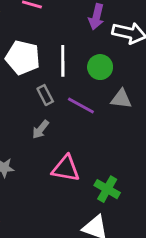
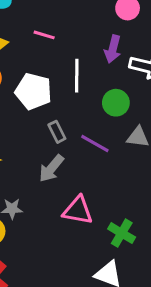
white line: (63, 61) -> (77, 76), moved
gray arrow: (40, 129) -> (51, 168), size x1.4

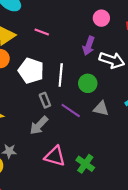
white line: (77, 76) -> (61, 75), moved
green cross: (122, 233) -> (85, 164), moved

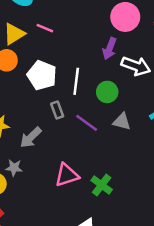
pink circle: (101, 18) -> (125, 17), size x1.5
pink line: (42, 32) -> (45, 28), moved
gray arrow: (39, 125) -> (31, 138), moved
pink triangle: (55, 156) -> (67, 175), turned -35

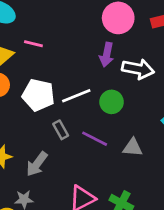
white line: (76, 81) -> (76, 96), turned 70
gray triangle: (122, 122) -> (133, 147), moved

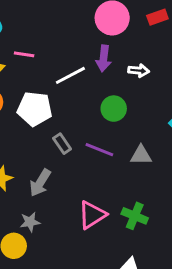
white arrow: (138, 69) -> (139, 71), size x0.6
white line: (76, 96) -> (70, 75), moved

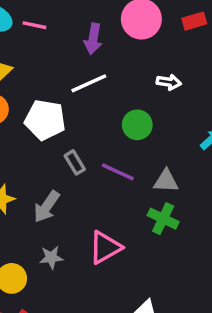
pink line: (24, 54) -> (34, 25), moved
purple arrow: (104, 58) -> (93, 39), moved
green cross: (135, 216) -> (163, 219), moved
gray star: (30, 222) -> (51, 257), moved

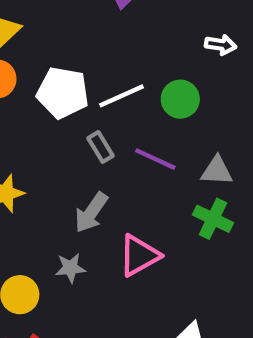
white line: (89, 83) -> (122, 96), moved
gray arrow: (47, 207) -> (91, 213), moved

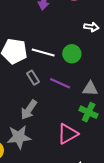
white line: (122, 96) -> (43, 52), turned 40
pink triangle: (139, 255) -> (68, 134), moved
gray star: (70, 268) -> (19, 137), size x1.6

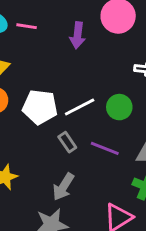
white line: (43, 52) -> (80, 107), turned -40

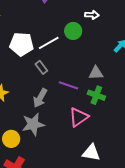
green circle: (119, 107) -> (73, 31), moved
purple line: (105, 148) -> (69, 85), moved

